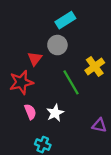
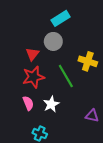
yellow cross: (95, 67) -> (88, 61), turned -36
red star: (21, 82) -> (33, 77), moved

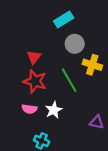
gray circle: (53, 41) -> (75, 44), moved
red star: (33, 77) -> (35, 81), turned 30
pink semicircle: (28, 103) -> (29, 109), turned 120

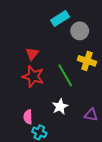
gray circle: (75, 44) -> (80, 31), moved
pink semicircle: (29, 109) -> (28, 117), moved, turned 80
white star: (54, 110) -> (60, 107), moved

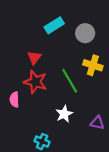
cyan rectangle: (60, 18) -> (54, 25), moved
pink semicircle: (28, 117) -> (14, 100), moved

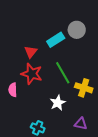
cyan rectangle: (54, 25) -> (56, 40), moved
yellow cross: (93, 65) -> (84, 88), moved
purple triangle: (97, 123) -> (81, 124), moved

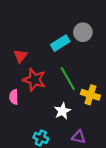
red triangle: (31, 52) -> (20, 56), moved
purple triangle: (81, 124) -> (79, 137), moved

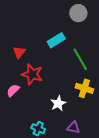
gray circle: (83, 32) -> (78, 13), moved
green line: (68, 79) -> (80, 59), moved
pink semicircle: (14, 97) -> (13, 90), turned 48

